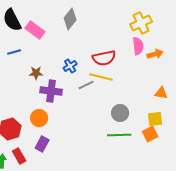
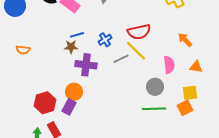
pink semicircle: (138, 46) -> (169, 65), moved
blue line: (14, 52) -> (77, 35), moved
orange arrow: (155, 54) -> (185, 40), moved, turned -119
yellow line: (101, 77) -> (136, 51), turned 30
purple rectangle: (42, 144) -> (69, 107), moved

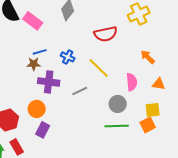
red semicircle: (139, 32) -> (106, 34), moved
blue cross: (105, 40) -> (68, 57), turned -32
gray line: (121, 59) -> (80, 91), moved
purple rectangle: (69, 107) -> (43, 130), moved

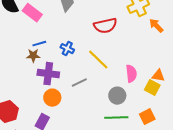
orange arrow: (148, 57) -> (156, 26), moved
orange circle: (37, 109) -> (52, 98), moved
yellow square: (153, 110) -> (152, 88), moved, turned 35

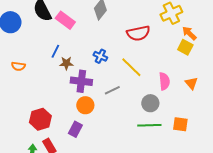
blue line: (39, 44) -> (55, 51), moved, turned -48
orange triangle: (158, 76) -> (191, 83), turned 40
yellow square: (152, 88) -> (185, 47), moved
orange square: (147, 117) -> (180, 124), turned 35

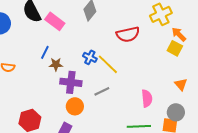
yellow line: (131, 67) -> (108, 64), moved
pink semicircle: (164, 81) -> (147, 98), moved
gray circle: (150, 103) -> (176, 112), moved

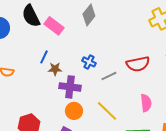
red semicircle: (128, 34) -> (138, 64), moved
yellow line: (108, 64) -> (107, 111), moved
gray line: (102, 91) -> (109, 76), moved

